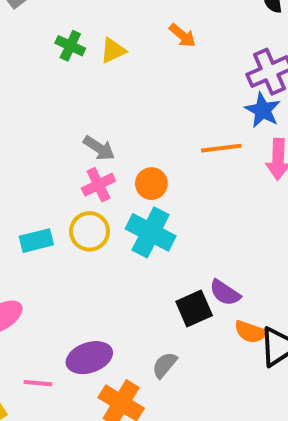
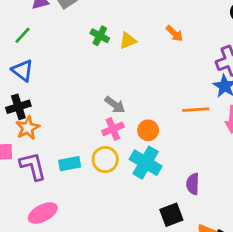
purple semicircle: (225, 293) -> (193, 184), moved, turned 55

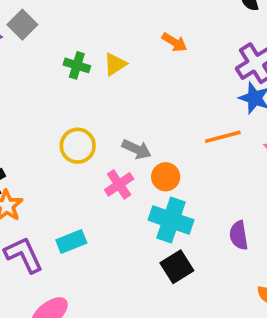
gray arrow: (115, 105) -> (137, 149), moved
yellow circle: (105, 160) -> (78, 146), moved
black square: (171, 215) -> (177, 267), moved

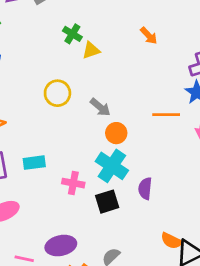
yellow triangle: (115, 64) -> (91, 50), moved
pink cross: (119, 184) -> (73, 183), moved, turned 30
purple semicircle: (239, 235) -> (145, 188), moved

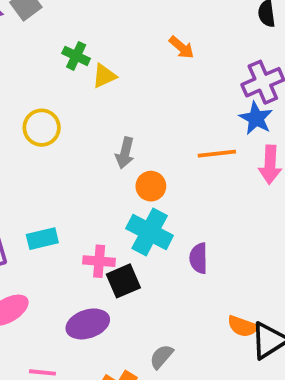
yellow circle: (57, 93) -> (42, 128), moved
gray arrow: (100, 107) -> (125, 153), turned 70
black square: (107, 202) -> (123, 281), moved
purple ellipse: (61, 246) -> (88, 324), moved

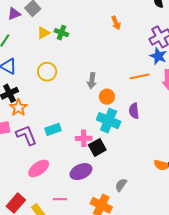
orange arrow: (182, 47) -> (116, 23), turned 32
yellow triangle: (104, 76) -> (43, 33), moved
purple semicircle: (199, 258) -> (134, 111), moved

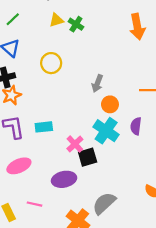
orange arrow: (116, 23) -> (137, 27), size x1.6
pink cross: (84, 138) -> (75, 144), turned 35
gray semicircle: (121, 185) -> (104, 203), size x1.6

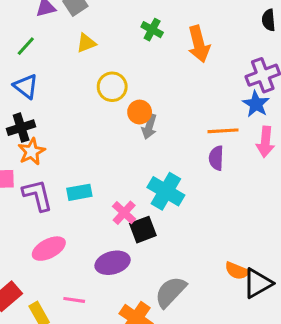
green cross: (76, 24) -> (152, 30), moved
yellow circle: (51, 63) -> (112, 87), moved
orange circle: (110, 104) -> (140, 112), moved
purple semicircle: (136, 126) -> (216, 158), moved

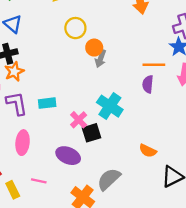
pink ellipse: (49, 249) -> (23, 143), turned -60
purple ellipse: (113, 263) -> (68, 156), turned 35
orange semicircle: (237, 271) -> (148, 151), moved

